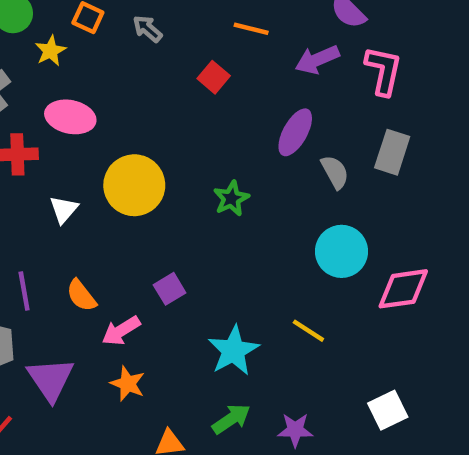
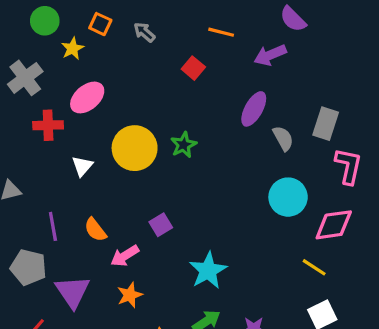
pink L-shape: (383, 71) -> (348, 166), moved
pink ellipse: (70, 117) -> (87, 97), turned -52
green star: (231, 198) -> (184, 145), moved
yellow line: (308, 331) -> (314, 267), moved
orange star: (128, 384) -> (130, 295), turned 30

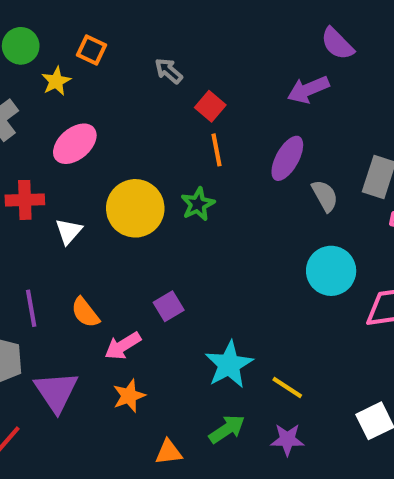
gray arrow: (144, 32) -> (169, 71), moved
orange line: (221, 32) -> (216, 150), moved, turned 65
red cross: (48, 125) -> (25, 200), moved
yellow line: (314, 267) -> (287, 387), moved

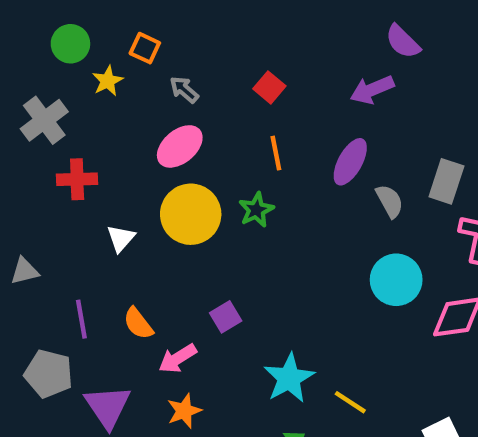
gray arrow: (169, 71) -> (184, 90), moved
red square: (210, 106) -> (269, 87), moved
pink ellipse: (75, 144) -> (180, 146), moved
red cross: (25, 200) -> (77, 179), moved

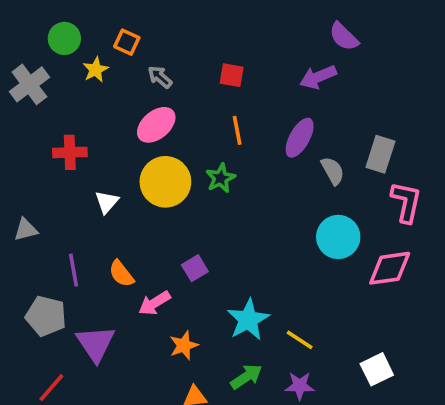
red square: (269, 87) -> (232, 75), turned -30
gray cross: (44, 120) -> (29, 84), moved
orange star: (184, 411) -> (184, 345), moved

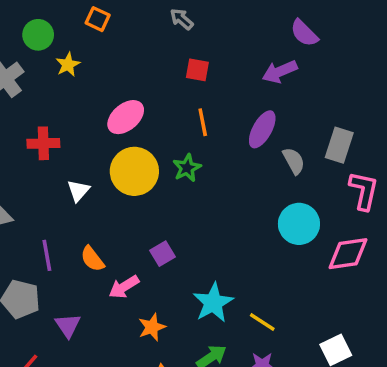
orange square: (127, 42) -> (98, 19), moved
gray arrow: (160, 77) -> (182, 19), moved
purple triangle: (96, 344) -> (68, 325), size x0.7

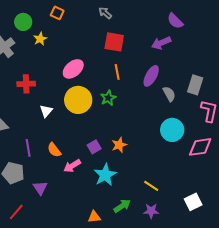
red square: (197, 70) -> (114, 42), size x1.5
cyan star: (213, 303) -> (105, 175), moved
orange star: (152, 327) -> (119, 145), moved

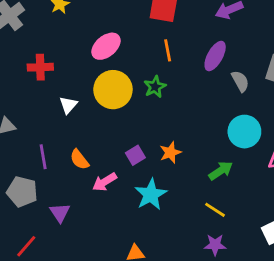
green arrow: (122, 206) -> (221, 171), moved

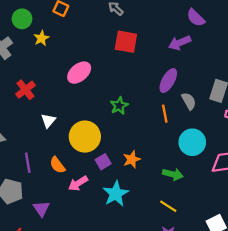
orange line: (168, 50) -> (165, 114), moved
red cross: (40, 67) -> (25, 90), turned -36
yellow circle: (113, 90) -> (85, 137), moved
green arrow: (221, 171) -> (173, 174), turned 48

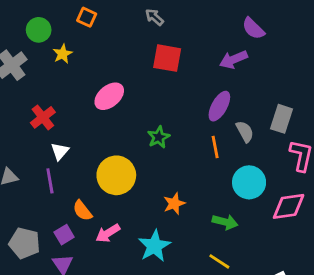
white triangle: (48, 121) -> (60, 151), moved
purple square: (103, 162) -> (64, 235), moved
purple line: (28, 163) -> (50, 181), moved

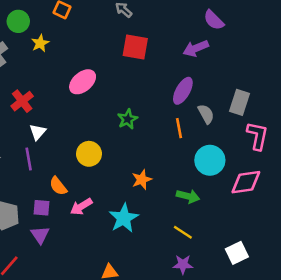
yellow circle: (116, 175) -> (89, 154), size x0.7
purple square: (64, 235) -> (41, 208), turned 36

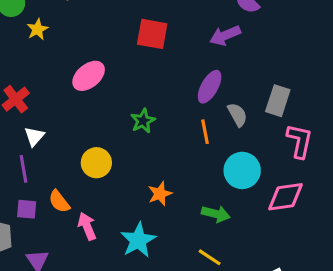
pink arrow: (81, 207) -> (87, 226), turned 100
purple square: (41, 208) -> (27, 209), moved

